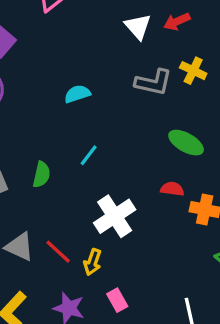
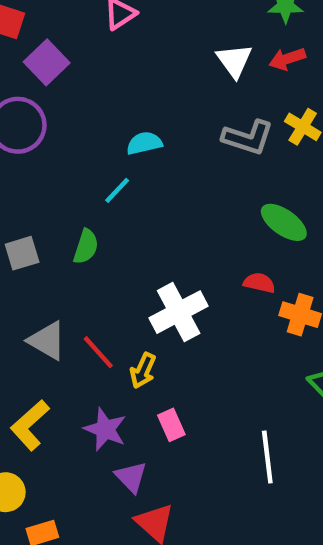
cyan line: (89, 155) -> (117, 190), moved

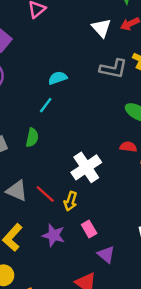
purple triangle: (131, 477) -> (106, 254), moved

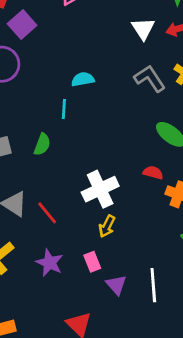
gray L-shape: (113, 69) -> (150, 79), turned -144
cyan line: (46, 105) -> (64, 109), turned -42
yellow arrow: (70, 201) -> (107, 226), moved
purple triangle: (106, 254) -> (116, 285), moved

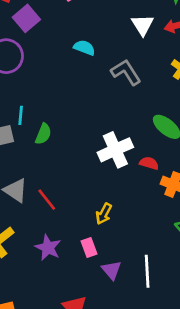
cyan semicircle: (83, 79) -> (84, 48), moved, turned 30
gray L-shape: (150, 79) -> (126, 72), moved
cyan line: (64, 109) -> (21, 115), moved
white cross: (100, 189) -> (115, 150), moved

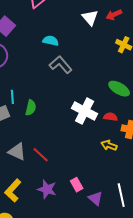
gray L-shape: (126, 72) -> (61, 65), moved
white cross: (115, 150) -> (85, 111), turned -30
yellow arrow: (104, 214) -> (109, 145), moved, turned 91

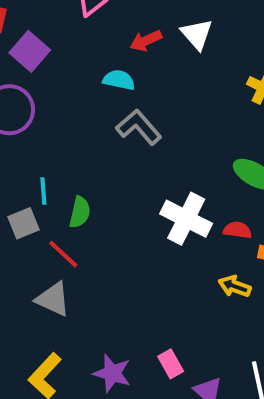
red arrow: (114, 15) -> (146, 41), moved
red line: (41, 155) -> (63, 254), moved

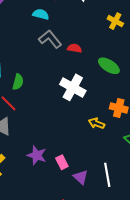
red semicircle: (237, 230) -> (75, 48), moved
purple star: (112, 373) -> (37, 155), moved

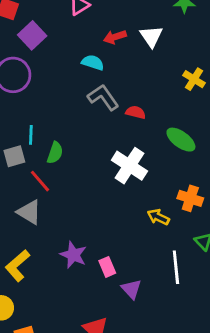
white line: (107, 175) -> (176, 267), moved

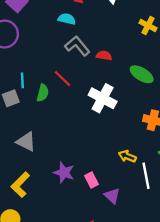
red line: (40, 181) -> (63, 79), moved
yellow arrow: (158, 217) -> (127, 156), moved

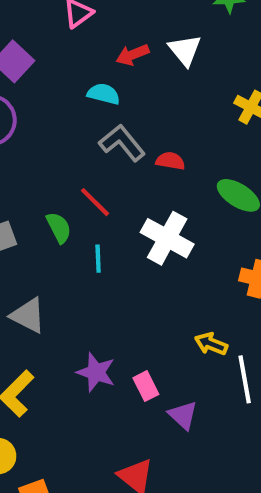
cyan line: (22, 80) -> (98, 259), moved
green semicircle: (43, 93) -> (59, 228), turned -42

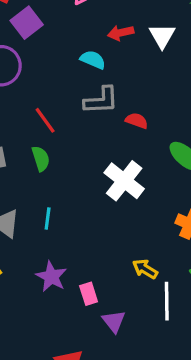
gray L-shape: (122, 143) -> (101, 100), turned 117
red line: (95, 202) -> (45, 120), moved
cyan line: (98, 259) -> (48, 218), moved

